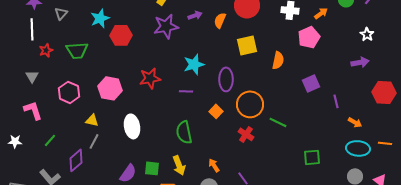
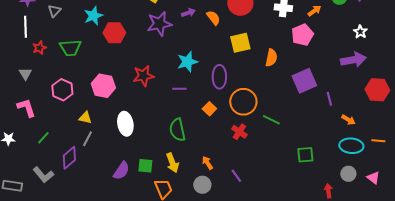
orange semicircle: (220, 20) -> (213, 18), turned 119
purple arrow: (360, 62) -> (353, 60), size x1.4
purple square: (311, 83) -> (304, 81), size x1.4

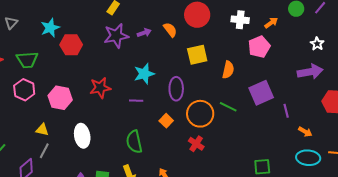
purple arrow: (188, 13) -> (144, 33), moved
pink hexagon: (62, 90) -> (24, 90), moved
green line: (271, 120) -> (228, 107), moved

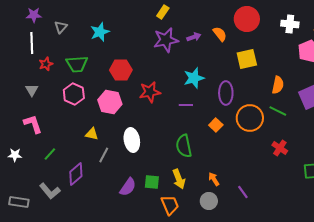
red hexagon: (71, 45) -> (121, 70), moved
orange semicircle: (228, 70) -> (278, 85), moved
red cross: (196, 144) -> (280, 148), moved
gray line: (44, 151) -> (104, 155), moved

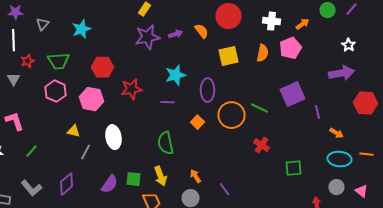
orange semicircle: (278, 85) -> (262, 53), moved
gray triangle: (32, 90) -> (14, 79), moved
purple diamond: (76, 174) -> (66, 184), moved

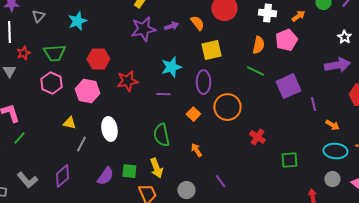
yellow square: (228, 56) -> (211, 50), moved
green line: (260, 108) -> (255, 71), moved
green line: (32, 151) -> (19, 138), moved
orange arrow: (196, 176) -> (196, 150), moved

